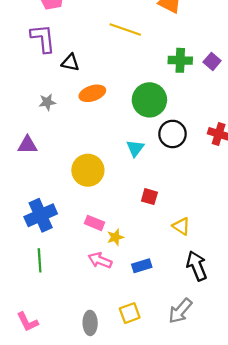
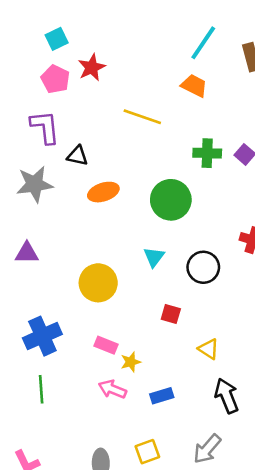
gray star: (47, 102) -> (35, 184), moved, size x1.8
black circle: (173, 134) -> (203, 267), moved

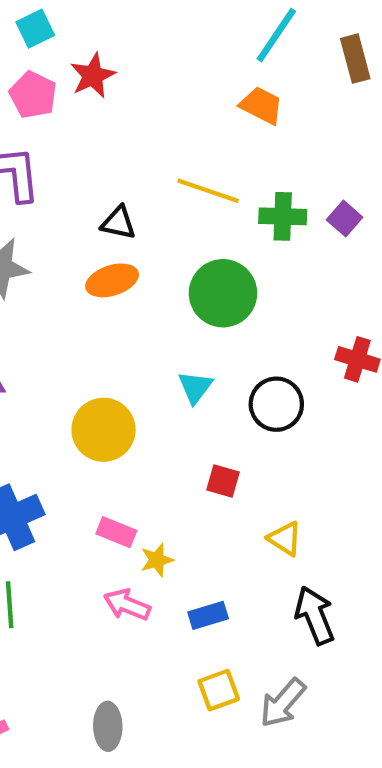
yellow line: (142, 117) -> (208, 191), moved
black triangle: (77, 156) -> (118, 223), moved
yellow square: (147, 452) -> (219, 690), moved

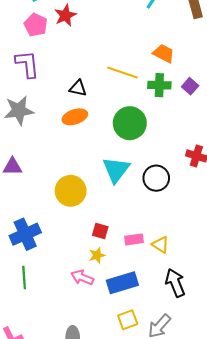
orange trapezoid: (261, 105) -> (164, 53), moved
cyan triangle: (195, 387) -> (116, 170), size x1.6
red square: (223, 481) -> (100, 231), moved
pink rectangle: (116, 532) -> (134, 239), moved, turned -30
blue rectangle: (208, 615) -> (122, 283), size x1.6

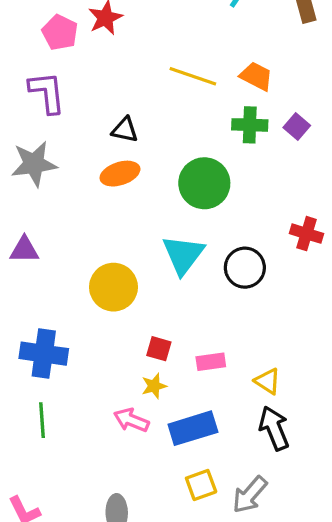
yellow line: (122, 72) -> (193, 76), moved
blue cross: (25, 234) -> (44, 354), turned 32
yellow triangle: (160, 245) -> (268, 381), moved

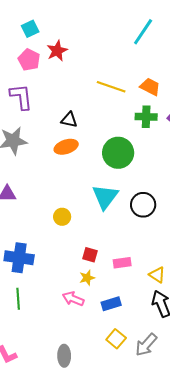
yellow circle: (113, 287) -> (62, 217), size x0.6
blue rectangle: (193, 428) -> (111, 304), size x0.7
yellow square: (201, 485) -> (116, 339), turned -30

